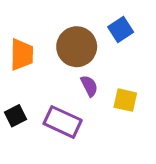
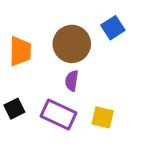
purple semicircle: (89, 86) -> (72, 81), moved, turned -144
yellow square: (125, 100) -> (103, 117), moved

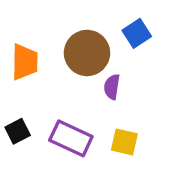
purple semicircle: (72, 81) -> (112, 87), moved

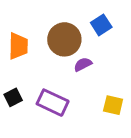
purple semicircle: (112, 87) -> (83, 64), turned 54
yellow square: (124, 142) -> (113, 105), moved

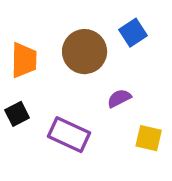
purple semicircle: (83, 64) -> (119, 98), moved
black square: (13, 97) -> (17, 114), moved

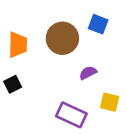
blue square: (133, 33) -> (98, 24), turned -36
purple rectangle: (69, 135) -> (71, 115), moved

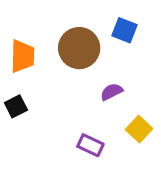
yellow square: (110, 102) -> (139, 129), turned 30
purple rectangle: (71, 115) -> (90, 145), size x0.7

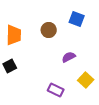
brown circle: (79, 48) -> (49, 30), size x0.6

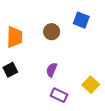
purple semicircle: (69, 57) -> (52, 70), moved, turned -40

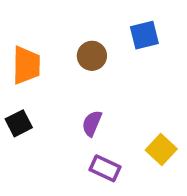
blue square: (81, 20) -> (144, 35), turned -35

